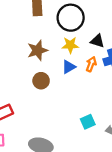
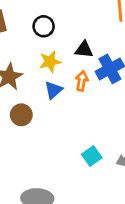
black circle: (71, 18) -> (44, 26), size x0.6

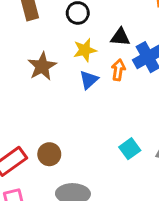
brown circle: (21, 115) -> (49, 154), moved

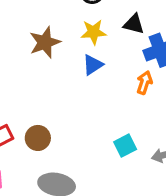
orange arrow: (118, 70) -> (144, 83), moved

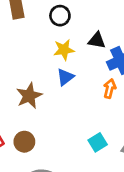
brown star: (45, 42) -> (29, 96), moved

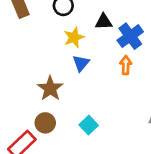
brown circle: (24, 142) -> (45, 123), moved
cyan square: (98, 142) -> (89, 125), moved

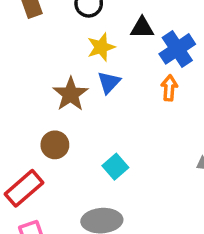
brown star: (50, 88) -> (71, 94), moved
brown circle: (45, 123) -> (55, 145), moved

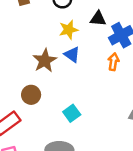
blue triangle: (109, 82) -> (72, 55), turned -42

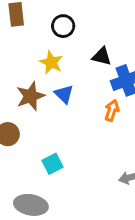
yellow star: (69, 30) -> (51, 62), moved, turned 30

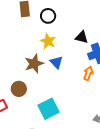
black circle: (63, 26) -> (48, 16), moved
cyan square: (53, 164) -> (49, 109), size x1.5

